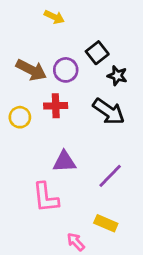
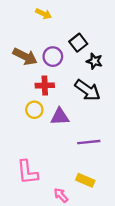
yellow circle: (20, 117) -> (34, 110), moved
purple triangle: (64, 162) -> (60, 117), moved
purple line: (110, 176) -> (89, 142), turned 40
pink L-shape: (46, 197) -> (27, 172), moved

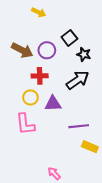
black arrow: (88, 90) -> (78, 80), turned -70
pink L-shape: (27, 172) -> (25, 124), moved
yellow rectangle: (85, 180) -> (90, 147), moved

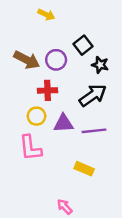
purple line: (79, 126) -> (94, 131), moved
yellow rectangle: (90, 147) -> (84, 169), moved

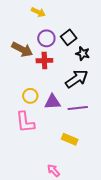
purple circle: (56, 60) -> (46, 38), moved
red cross: (47, 90) -> (44, 61), moved

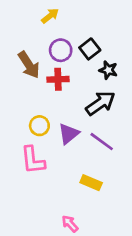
yellow arrow: (38, 12) -> (50, 16), turned -64
brown arrow: (22, 49) -> (29, 65), turned 30
purple triangle: (52, 102) -> (69, 134), turned -36
purple line: (78, 108) -> (102, 142), turned 42

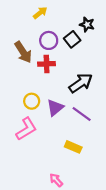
black star: (108, 70) -> (87, 24), moved
pink L-shape: (33, 160) -> (26, 129), turned -115

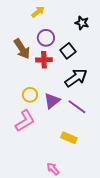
black square: (72, 39) -> (68, 51), moved

